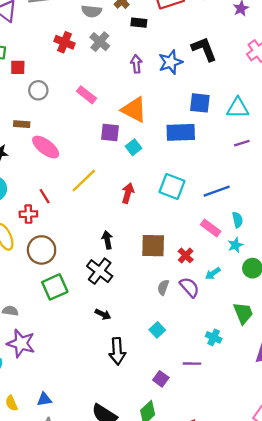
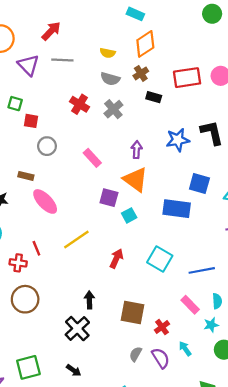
purple arrow: (136, 64) -> (137, 150), moved
cyan arrow: (213, 274) -> (185, 349), turned 80
green square: (55, 287) -> (28, 367), moved

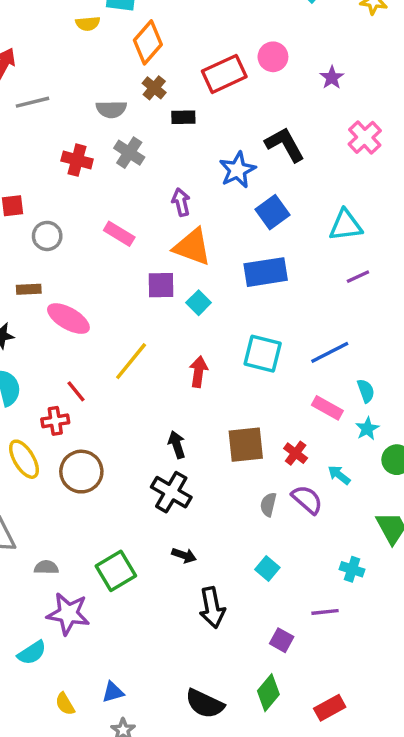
yellow semicircle: (108, 53) -> (88, 24), moved
blue square: (199, 183) -> (272, 212), moved, turned -35

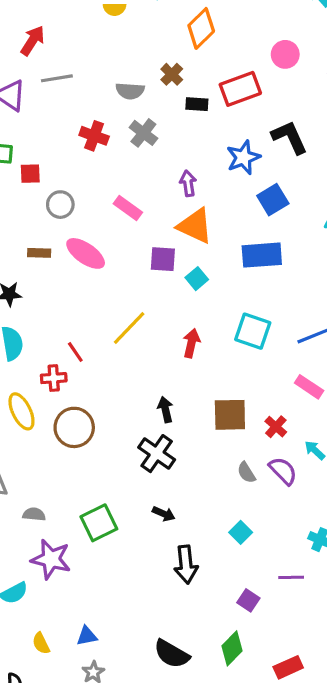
orange diamond: (148, 42) -> (201, 28), moved
red rectangle: (224, 74) -> (240, 89), moved
pink ellipse: (68, 319) -> (86, 253), moved
gray semicircle: (268, 505) -> (246, 473), turned -50

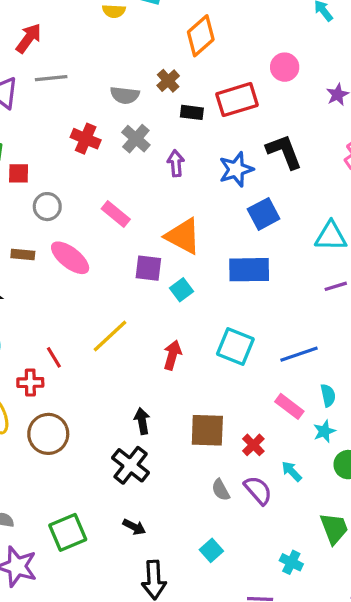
purple arrow: (188, 183) -> (176, 163), moved

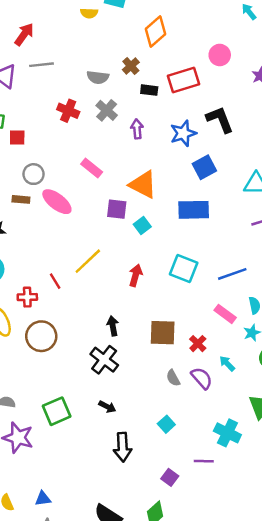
gray circle: (47, 207) -> (34, 174), moved
red line: (54, 357) -> (55, 281), moved
cyan cross: (291, 562) -> (227, 433), size x1.5

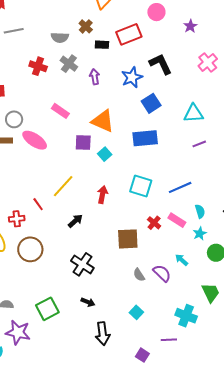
black arrow: (113, 326) -> (75, 221), moved, turned 63
red cross: (198, 344) -> (154, 223), moved

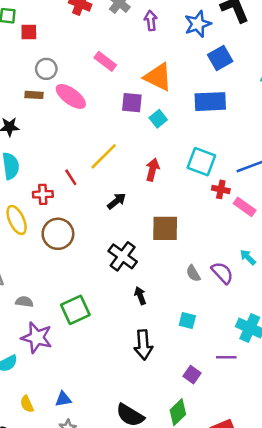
red cross: (154, 223) -> (221, 189), moved, turned -32
brown square: (128, 239) -> (165, 228), moved
black arrow: (88, 302) -> (140, 296), moved, turned -136
cyan square: (136, 312) -> (187, 321), turned -32

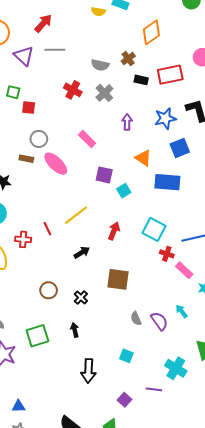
purple arrow: (151, 21) -> (127, 122), moved
orange triangle: (158, 77) -> (143, 158), moved, size x0.7
brown circle: (58, 234) -> (49, 290), moved, size x0.7
black cross: (123, 256) -> (81, 298), size x0.6
black arrow: (140, 296) -> (75, 330), moved

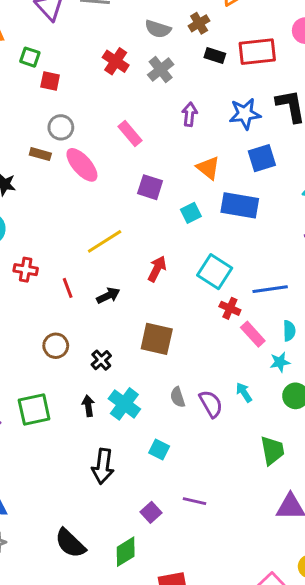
cyan square: (124, 191) -> (191, 213), moved
red line: (47, 229) -> (68, 288), moved
cyan cross: (176, 368) -> (124, 404), moved

